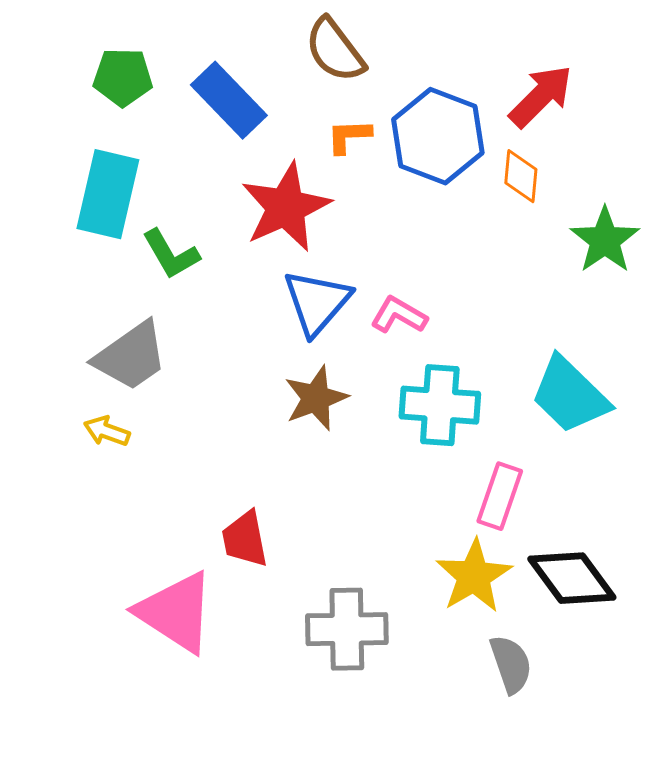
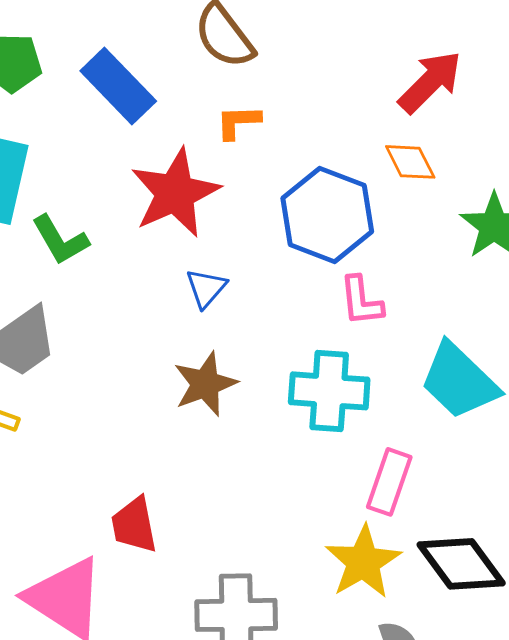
blue hexagon: (438, 136) -> (327, 215), moved
orange diamond: (521, 176) -> (410, 162), turned -32
blue triangle: (317, 302) -> (206, 288), size x0.6
pink L-shape: (399, 315) -> (361, 301), moved, turned -126

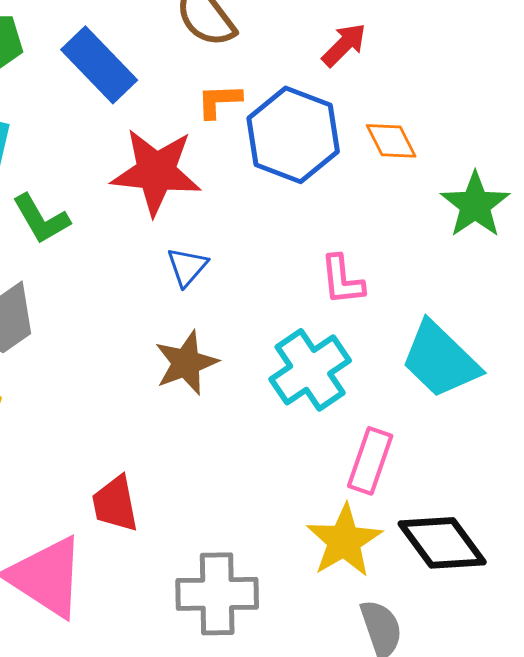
red arrow: (430, 82) -> (344, 45), moved, size x0.7
red star: (175, 193) -> (156, 172), turned 30
blue hexagon: (327, 215) -> (293, 135), moved
cyan cross: (329, 391) -> (310, 370), turned -38

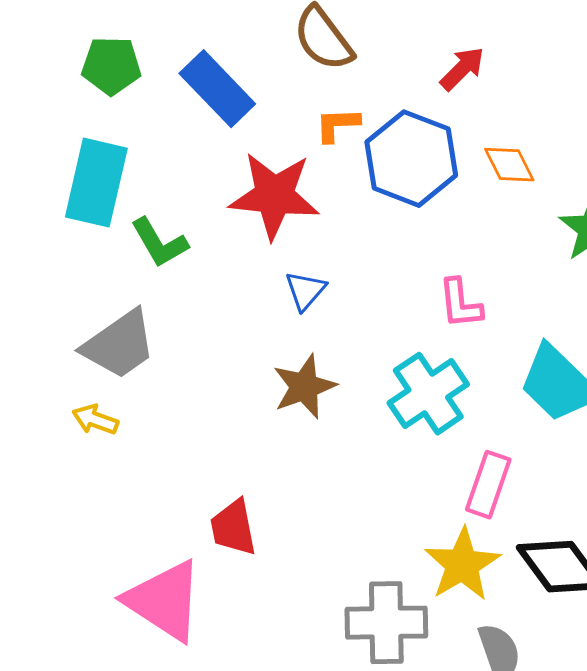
gray cross: (217, 594) -> (386, 623), moved

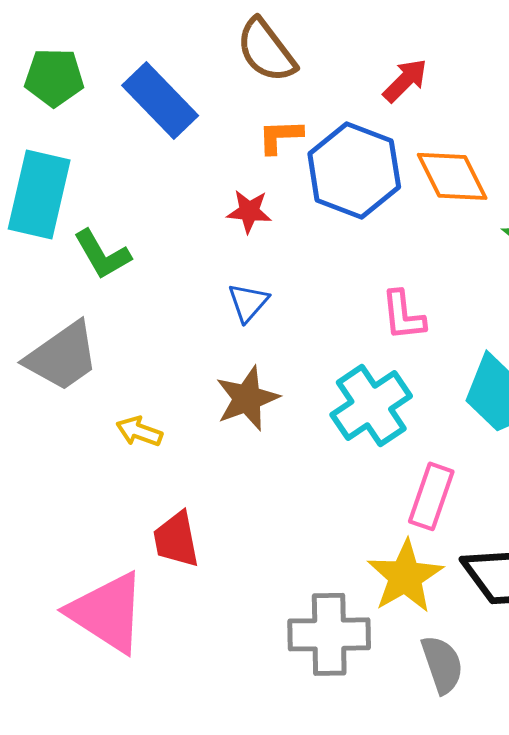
orange diamond: (509, 165) -> (452, 176), size x1.4
red star: (274, 196) -> (249, 211), moved, size x0.5
yellow arrow: (95, 420) -> (139, 431), moved

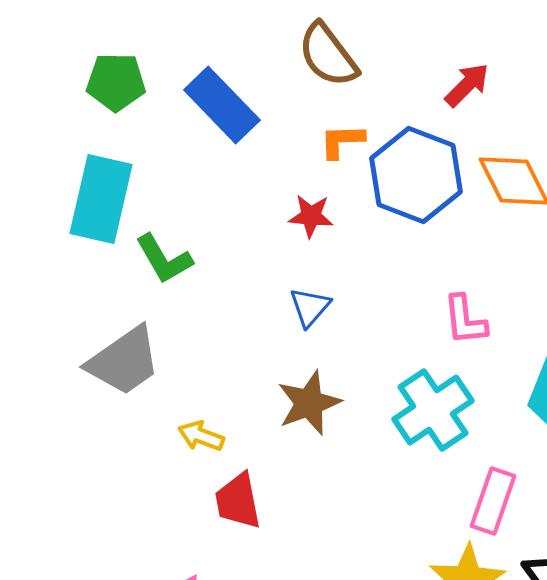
red trapezoid: (176, 539) -> (238, 501), moved

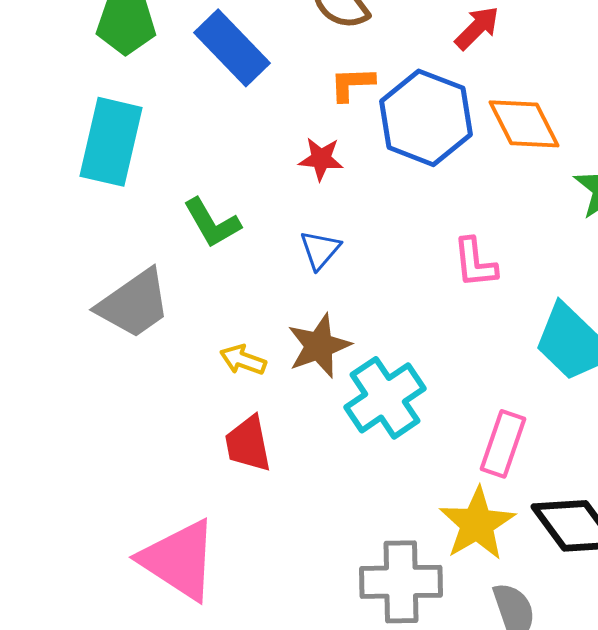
green L-shape: (164, 259) -> (212, 223), moved
cyan cross: (433, 410) -> (385, 398), moved
yellow arrow: (201, 436) -> (243, 360), moved

